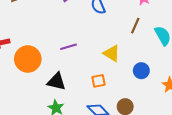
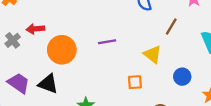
brown line: (135, 26) -> (171, 27), moved
black triangle: (56, 82) -> (48, 84), moved

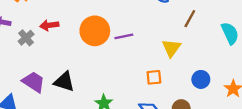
orange circle: (62, 50) -> (95, 31), moved
yellow triangle: (153, 54) -> (171, 48), turned 30
blue circle: (182, 77) -> (201, 79), moved

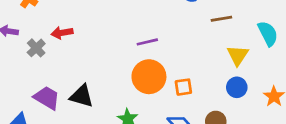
brown line: (190, 19) -> (221, 19), turned 54
orange circle: (95, 31) -> (149, 77), moved
yellow triangle: (171, 48) -> (238, 55), moved

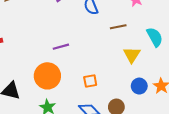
orange circle: (149, 77) -> (47, 76), moved
blue circle: (237, 87) -> (139, 86), moved

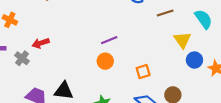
orange circle: (47, 76) -> (105, 61), moved, size x0.6
blue circle: (139, 86) -> (194, 60), moved

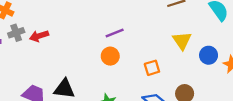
yellow triangle: (182, 40) -> (182, 41), moved
gray cross: (22, 58) -> (16, 33), moved, turned 32

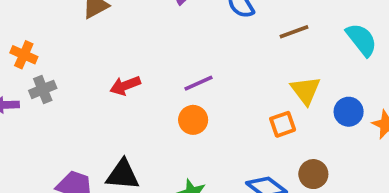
red arrow: (39, 36) -> (125, 86), moved
orange square: (152, 68) -> (283, 124), moved

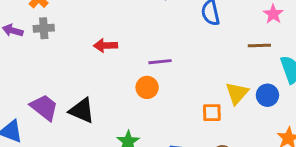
brown line: (294, 32) -> (259, 46), moved
blue circle: (349, 112) -> (267, 95), moved

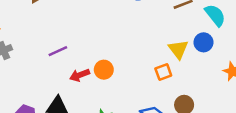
red arrow: (105, 46) -> (80, 75), moved
purple line: (160, 62) -> (58, 51), moved

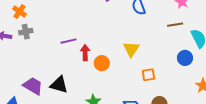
yellow triangle: (178, 49) -> (131, 49), moved
red arrow: (80, 75) -> (85, 53), moved, turned 98

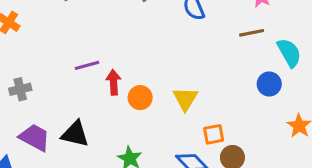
gray cross: (26, 32) -> (20, 89), moved
yellow triangle: (131, 49) -> (185, 99), moved
orange square: (148, 75) -> (214, 134), moved

